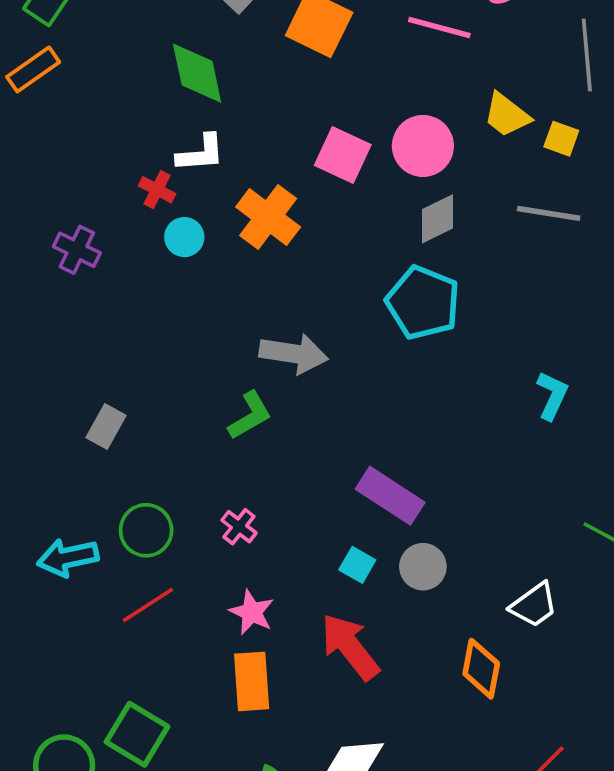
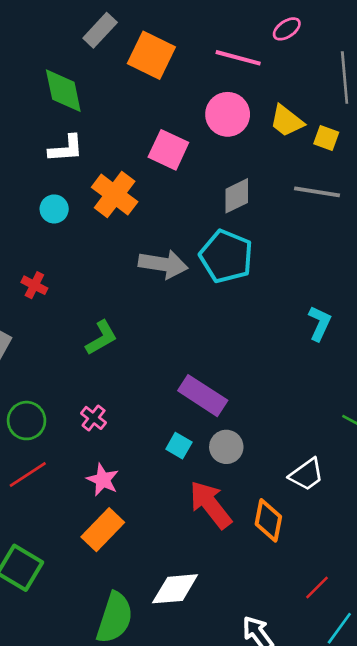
pink circle: (423, 146) -> (228, 114), moved
red cross: (157, 190) -> (34, 285), moved
gray arrow: (294, 354) -> (163, 264), moved
red arrow: (350, 647) -> (211, 505), moved
orange rectangle: (252, 681) -> (103, 530), turned 48

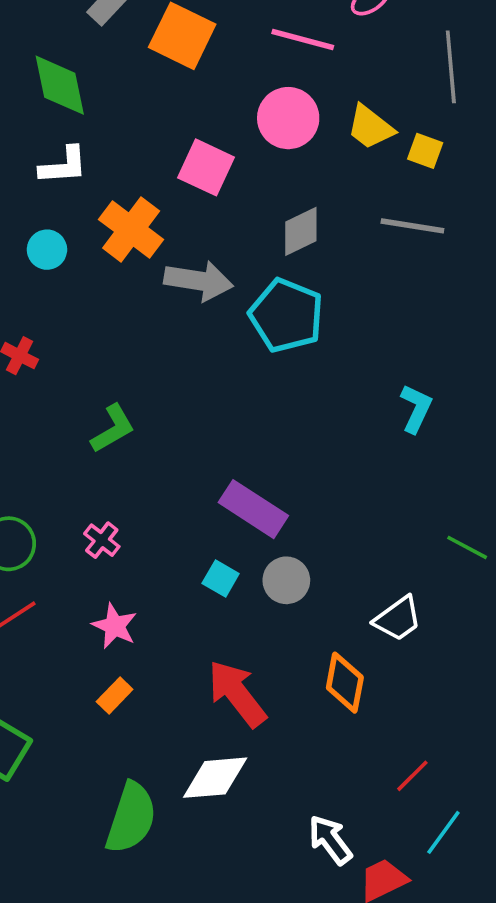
gray arrow: (163, 264) -> (199, 281), moved
red arrow: (211, 505) -> (237, 694), moved
orange rectangle: (103, 530) -> (115, 695), size x0.6

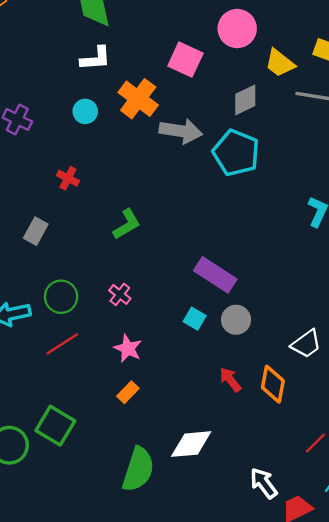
yellow trapezoid: (370, 127) -> (280, 63), moved
red arrow: (237, 694) -> (230, 380), moved, size x0.6

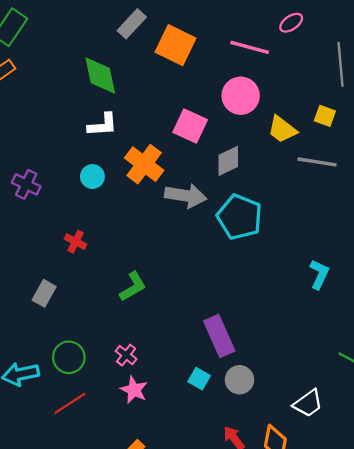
gray diamond: (245, 100) -> (228, 161), moved
purple rectangle: (215, 275) -> (219, 336), turned 33
pink star: (128, 349) -> (134, 390), moved

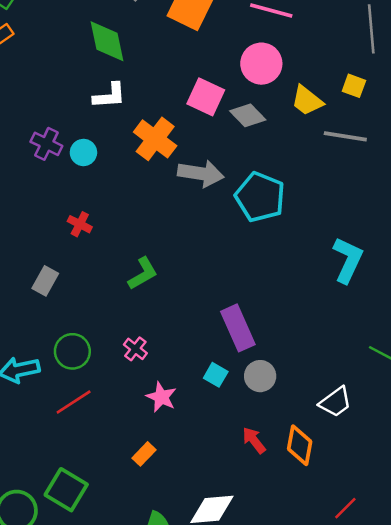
gray diamond: (228, 161) -> (248, 115), moved, turned 72
cyan circle: (92, 177) -> (83, 152), moved
purple cross: (26, 184) -> (46, 144), moved
cyan L-shape: (319, 274) -> (348, 260), size x1.4
pink star: (134, 390) -> (161, 397), moved

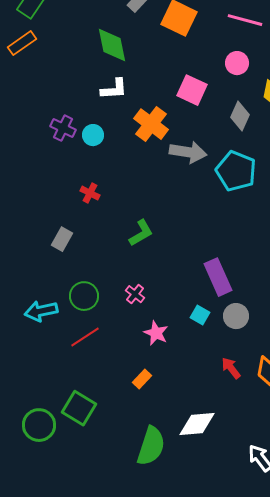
pink circle: (261, 64) -> (237, 63), size x0.7
gray diamond: (248, 115) -> (240, 116), moved, turned 68

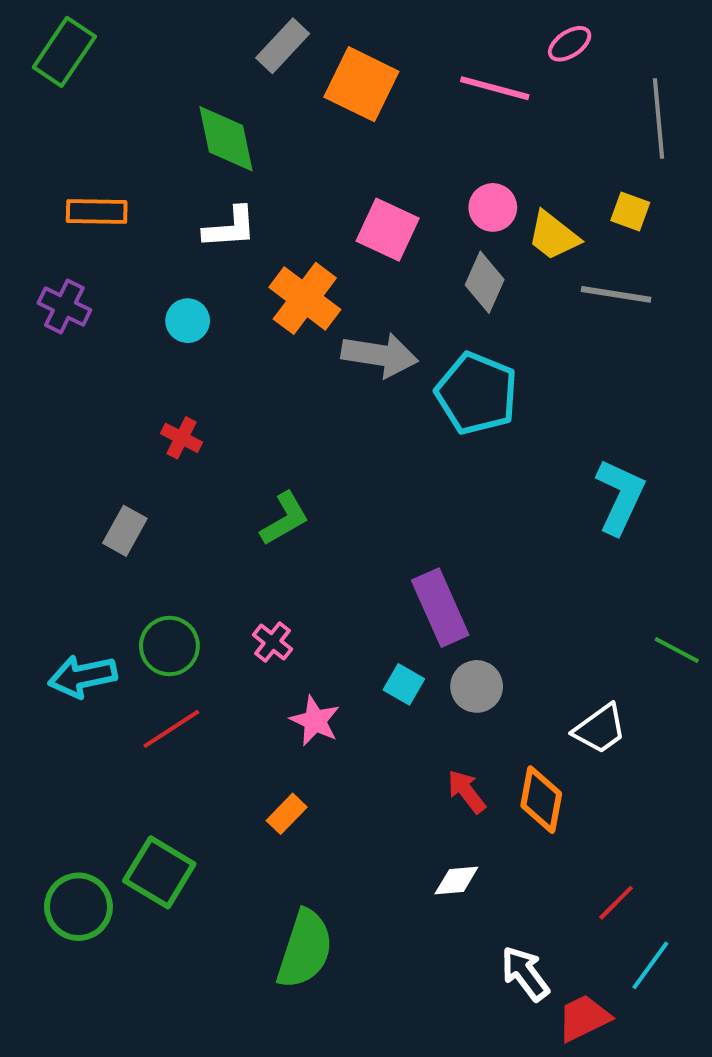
orange rectangle: (22, 43) -> (97, 212), moved, turned 36
pink circle: (237, 63) -> (493, 207), moved
purple cross: (63, 128) -> (64, 306), moved
white diamond: (197, 424) -> (456, 880), moved, size x0.6

